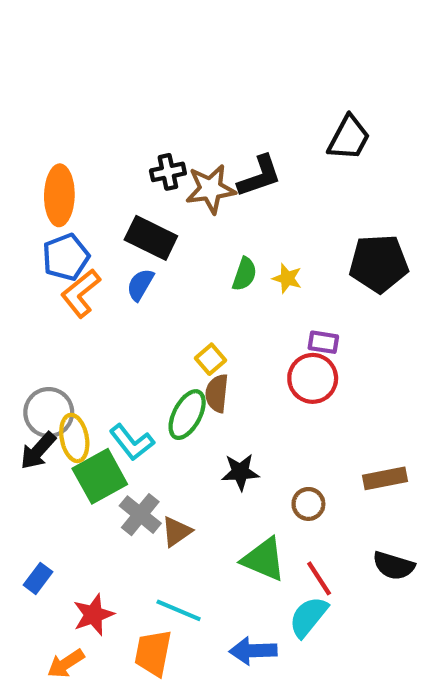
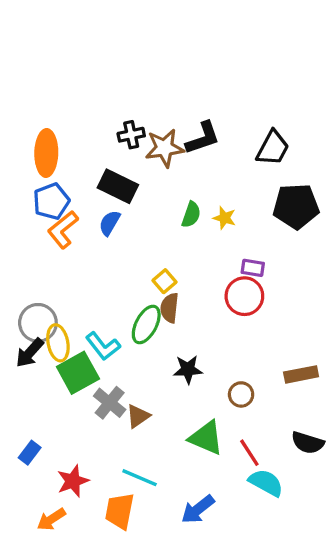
black trapezoid: (349, 138) -> (273, 148), moved
cyan semicircle: (308, 617) -> (266, 483), moved, turned 80
blue arrow: (253, 651) -> (198, 509), turned -36

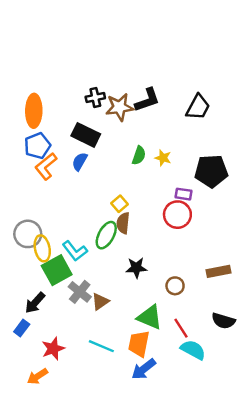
black pentagon: (296, 206) -> (211, 171), moved
black arrow: (30, 353) -> (35, 303), moved
orange trapezoid: (120, 511) -> (139, 344), moved

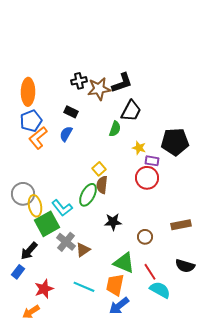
black trapezoid: (198, 107) -> (131, 111), moved
black rectangle: (86, 135) -> (71, 112), size x0.6
yellow star: (163, 158) -> (139, 148), moved

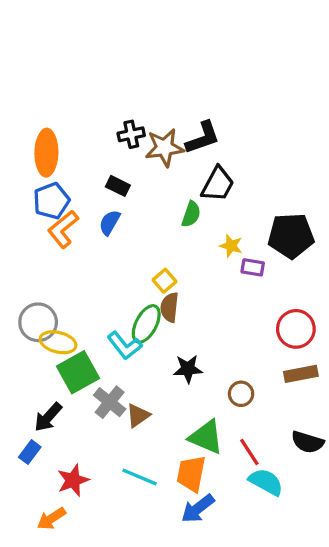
red circle: (147, 178) -> (296, 329), moved
yellow ellipse: (35, 206) -> (58, 342), turned -65
cyan L-shape: (62, 208) -> (125, 346), moved

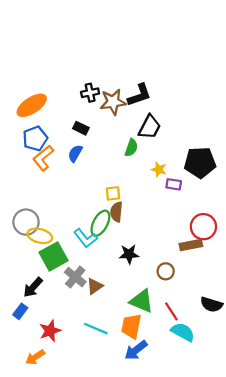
orange ellipse: (46, 153) -> (32, 105), turned 56
yellow square: (164, 281) -> (113, 193), turned 35
brown rectangle: (301, 374) -> (191, 245), moved

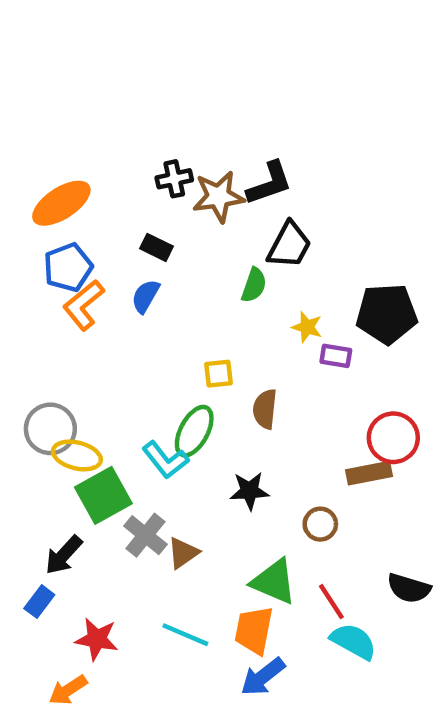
brown semicircle: (116, 212) -> (265, 409), moved
red star: (50, 331) -> (97, 639), turned 30

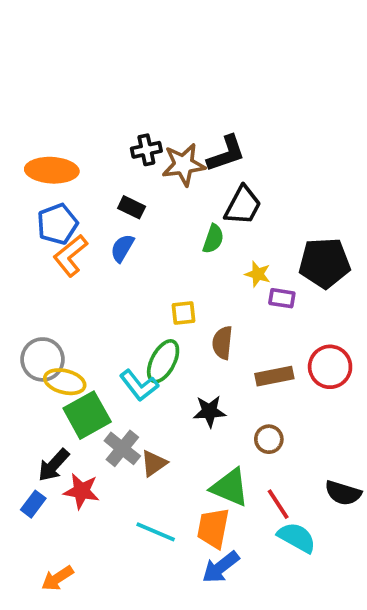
orange ellipse: (61, 203) -> (52, 170), turned 36
brown rectangle: (369, 473) -> (274, 376), moved
red star: (97, 639) -> (81, 491), moved

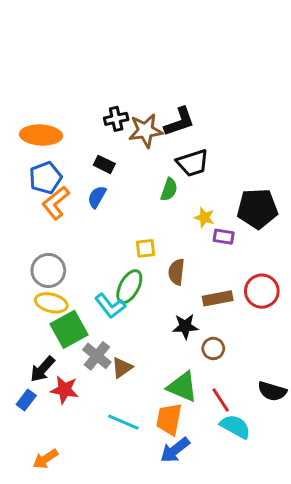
black trapezoid: (243, 205) -> (193, 163), turned 44
gray circle: (43, 359) -> (48, 270), moved
black star: (209, 411) -> (185, 326), moved

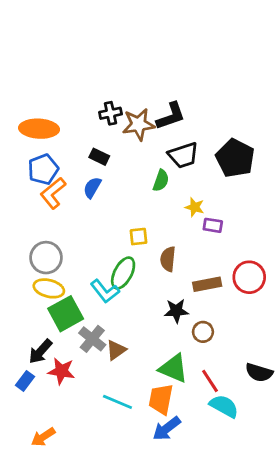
black pentagon: (257, 209) -> (235, 158), moved, turned 30

